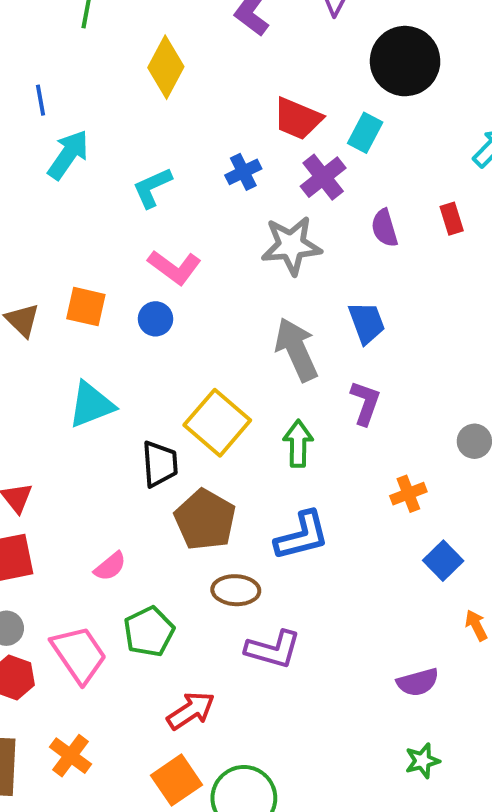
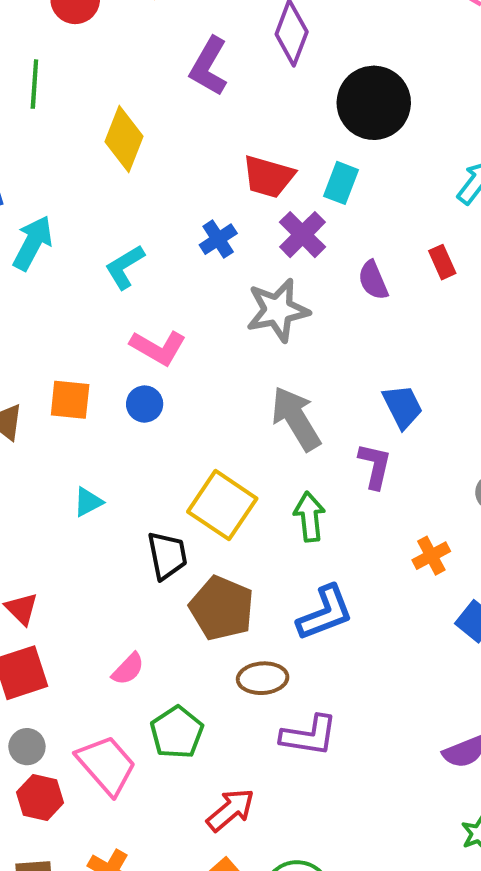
blue trapezoid: (367, 323) -> (403, 407), moved
cyan triangle: (91, 405) -> (88, 502), size x0.6

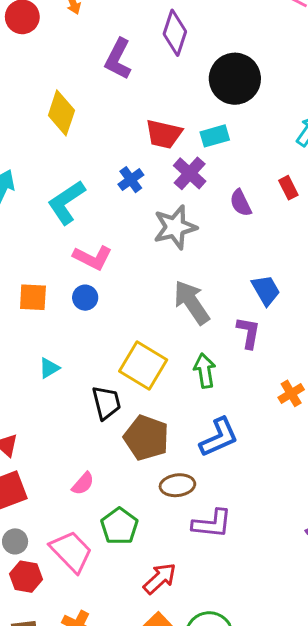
cyan rectangle: (341, 183) -> (215, 136), turned 56
cyan L-shape: (125, 267) -> (66, 202), size x1.4

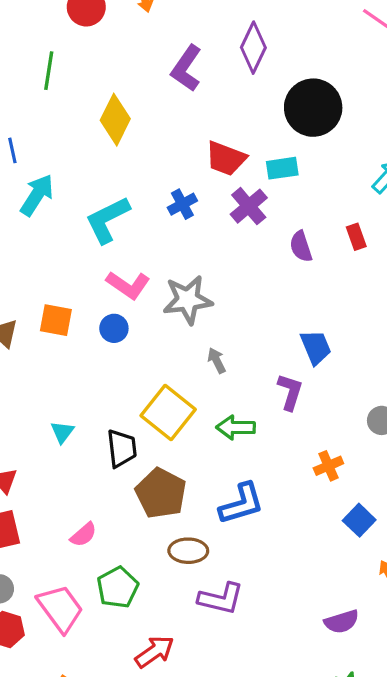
gray star: (175, 227) -> (188, 300), moved
gray arrow: (192, 302) -> (217, 361), moved, size x0.5
cyan triangle: (49, 368) -> (62, 432), moved, turned -30
green arrow: (205, 371) -> (236, 427), turned -88

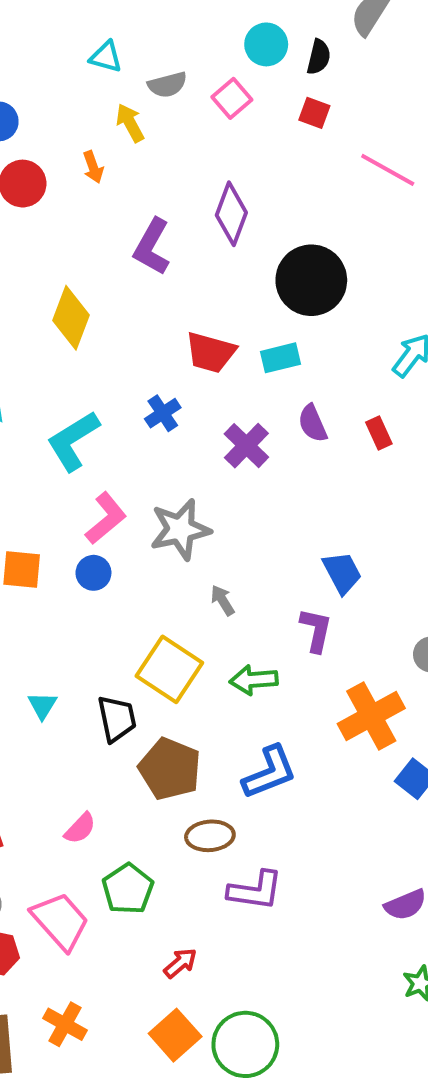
purple cross: (249, 206) -> (246, 446), moved
purple semicircle: (301, 246) -> (313, 423), moved
pink L-shape: (128, 285) -> (106, 518), turned -69
orange cross: (328, 466) -> (371, 716), size x1.8
red arrow: (155, 652) -> (180, 963), size x0.7

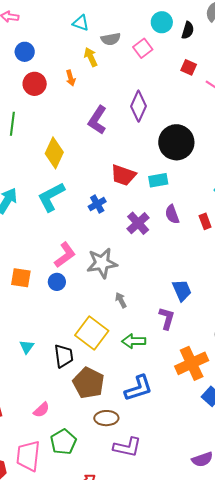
red square: (314, 113) -> (189, 67), moved
cyan L-shape: (73, 441) -> (51, 197), moved
pink trapezoid: (60, 921) -> (28, 456), turned -136

